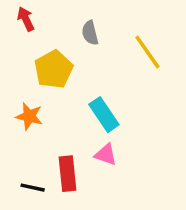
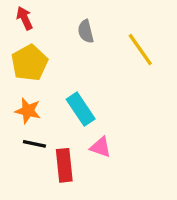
yellow pentagon: (54, 69) -> (29, 63), moved
cyan rectangle: (104, 115) -> (81, 109), moved
black line: (33, 188) -> (34, 144), moved

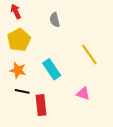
yellow line: (140, 50) -> (89, 55), moved
pink triangle: (101, 147) -> (83, 93), moved

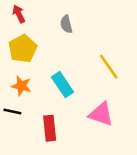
black line: (22, 91) -> (12, 112), moved
pink triangle: (83, 93) -> (101, 114), size x1.5

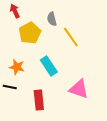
yellow pentagon: (23, 49) -> (30, 33), moved
yellow line: (109, 67) -> (71, 37), moved

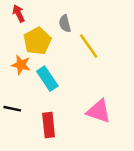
cyan rectangle: (49, 66) -> (47, 79), moved
orange star: (17, 67) -> (21, 65), moved

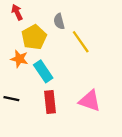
red rectangle: (49, 125) -> (50, 102), moved

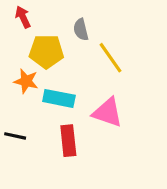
yellow pentagon: (34, 37) -> (46, 51), turned 30
cyan rectangle: (43, 71) -> (59, 98), turned -45
pink triangle: (90, 101) -> (107, 112), moved

